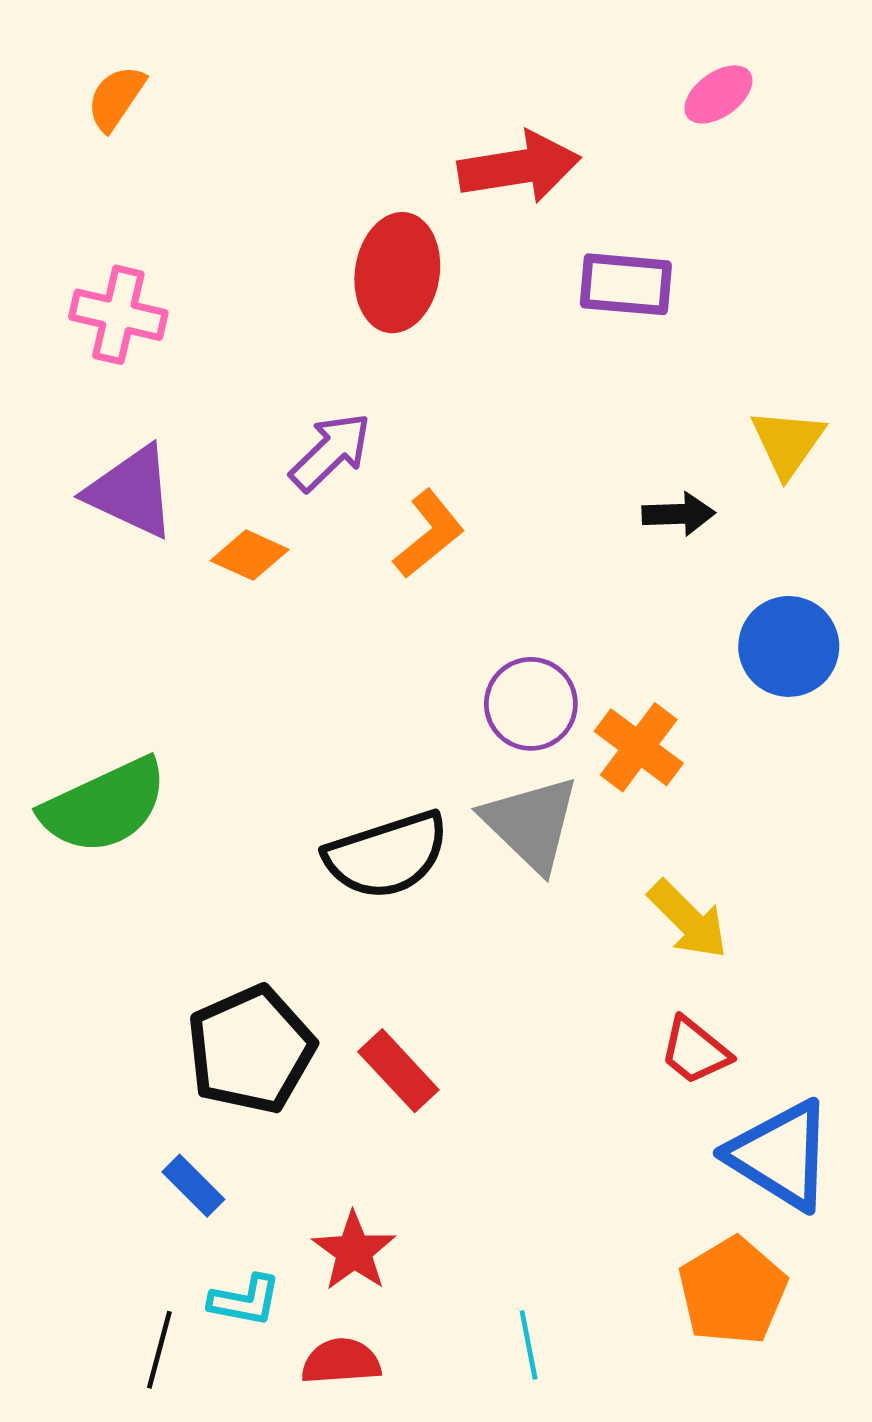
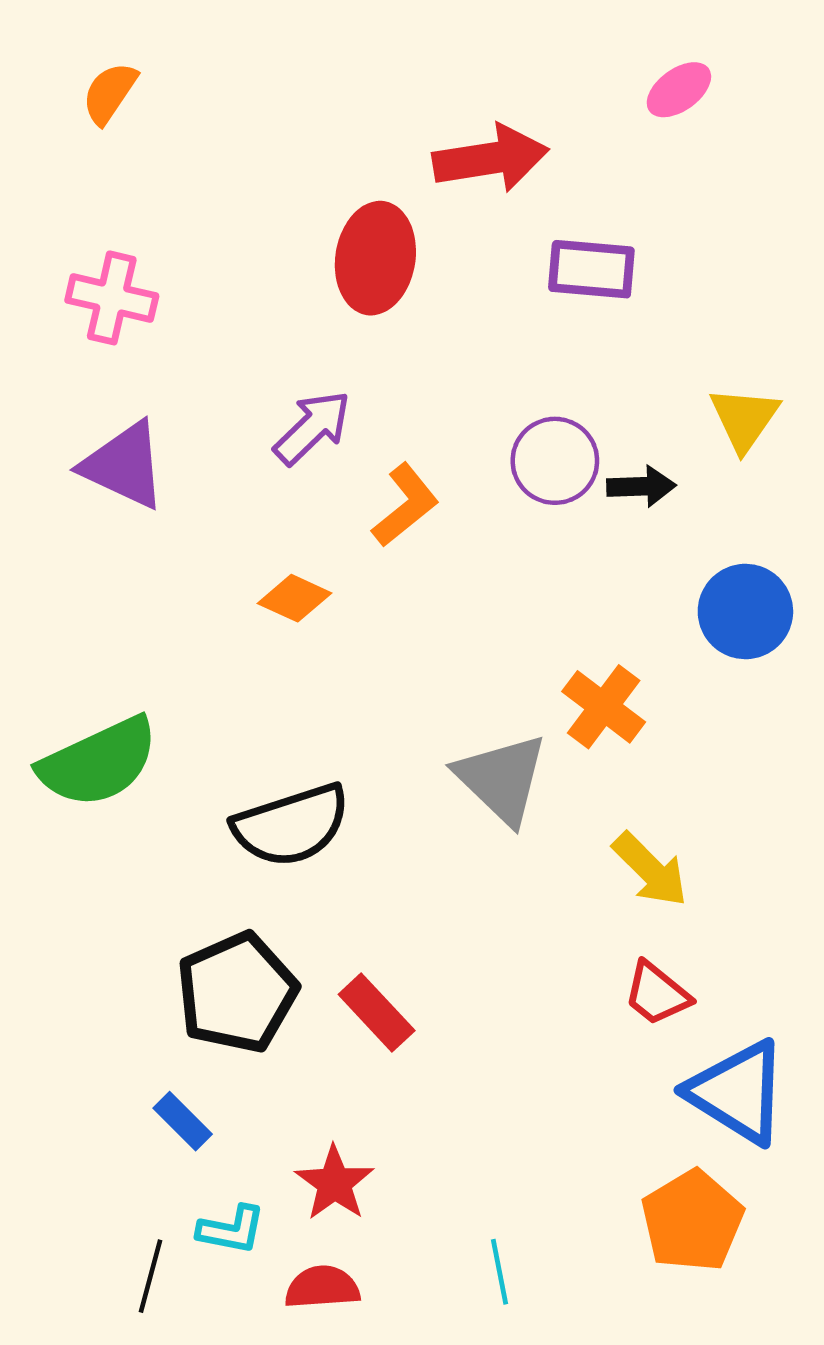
orange diamond: (250, 555) -> (295, 598), moved
purple circle: (531, 704) -> (555, 461), moved
black semicircle: (387, 855) -> (291, 825), moved

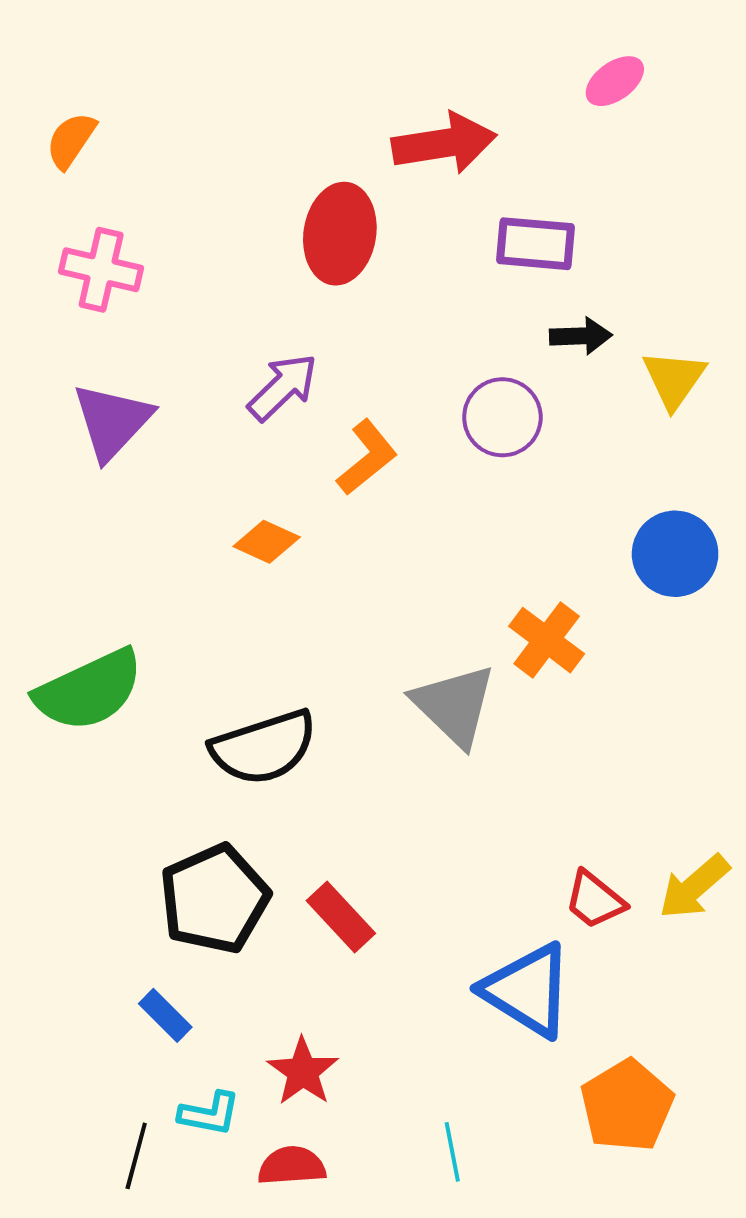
orange semicircle: (110, 93) -> (71, 140), moved
purple triangle: (124, 465) -> (112, 421), turned 48
black arrow: (641, 486) -> (581, 336), moved
yellow arrow: (650, 870) -> (694, 887), moved, turned 94
blue triangle: (738, 1092) -> (528, 990), moved

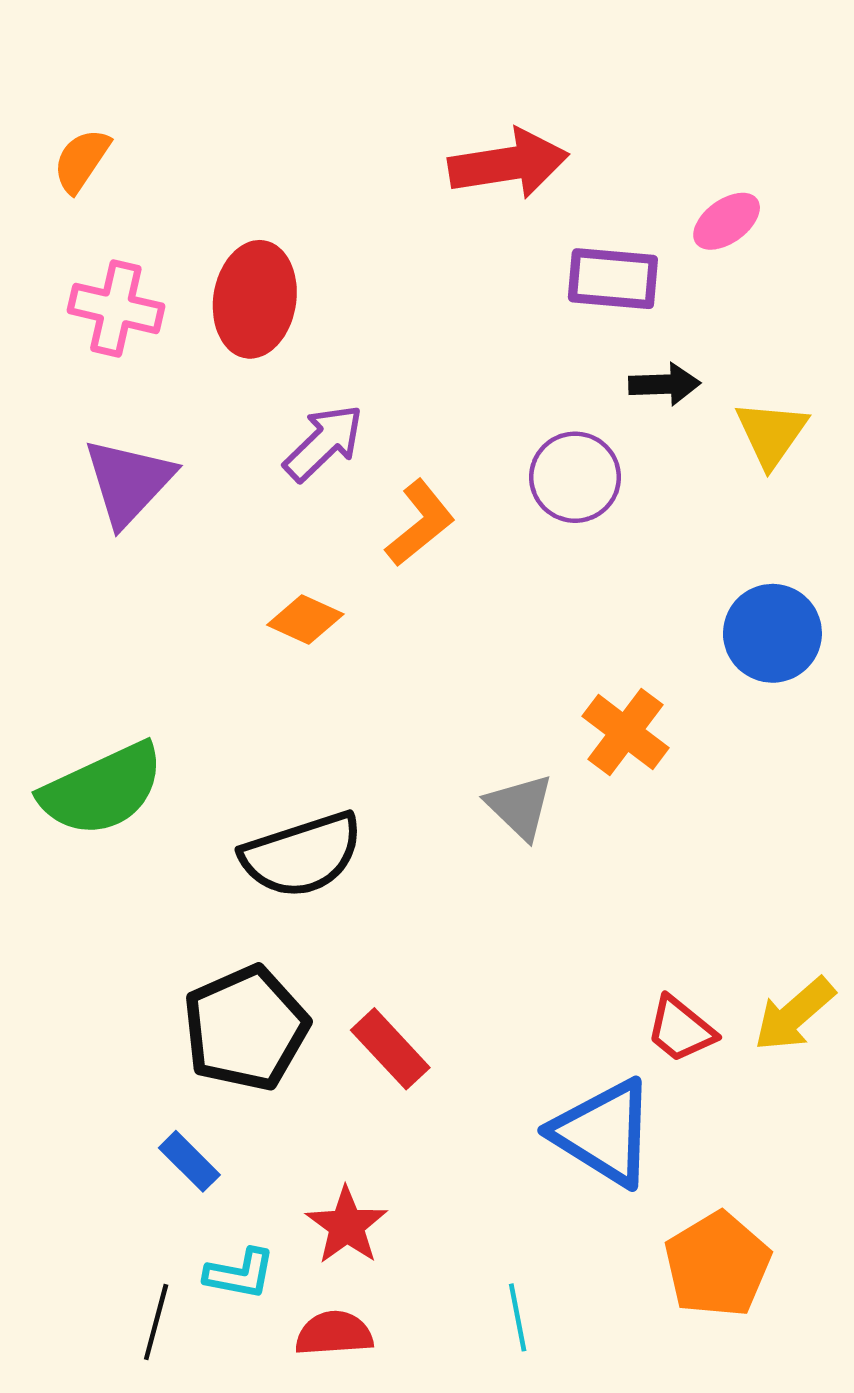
pink ellipse: (615, 81) -> (727, 221), moved
red ellipse: (340, 234) -> (255, 299), moved
gray triangle: (454, 705) -> (520, 807), size x0.7

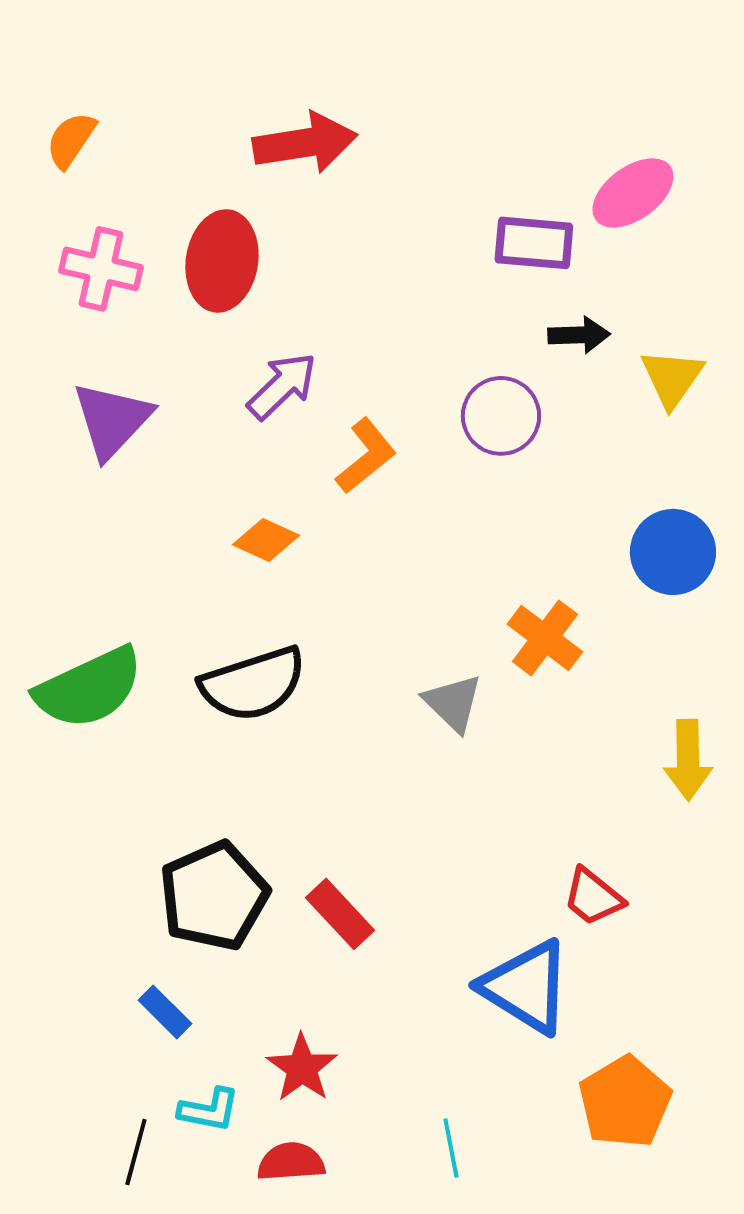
red arrow: (508, 164) -> (305, 143), moved
pink ellipse: (727, 221) -> (633, 193), size x1.4
black semicircle: (302, 855) -> (253, 684), moved
yellow arrow: (794, 1014) -> (688, 760), moved, turned -50

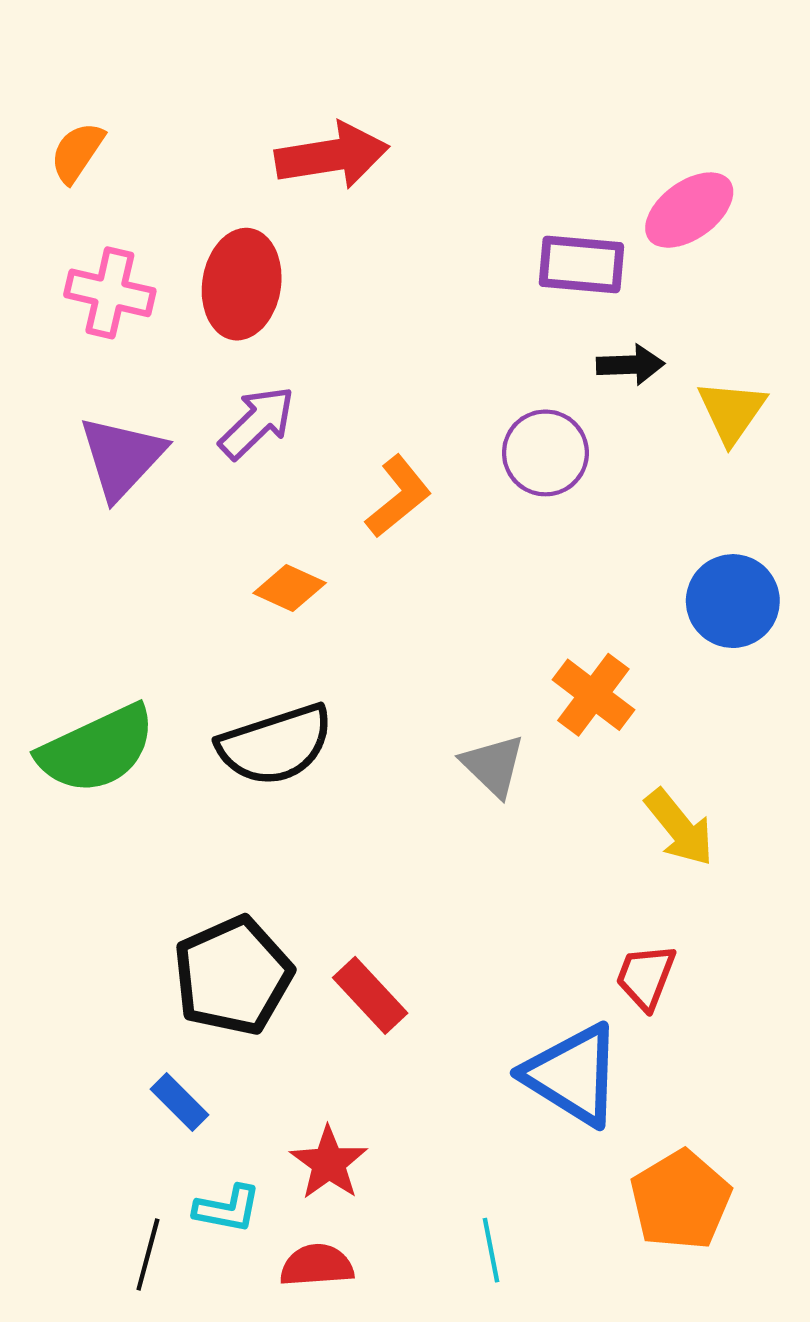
purple arrow: (282, 386) -> (257, 422), moved
yellow arrow: (688, 760) -> (679, 828), moved, turned -38
red trapezoid: (593, 897) -> (646, 977), turned 72

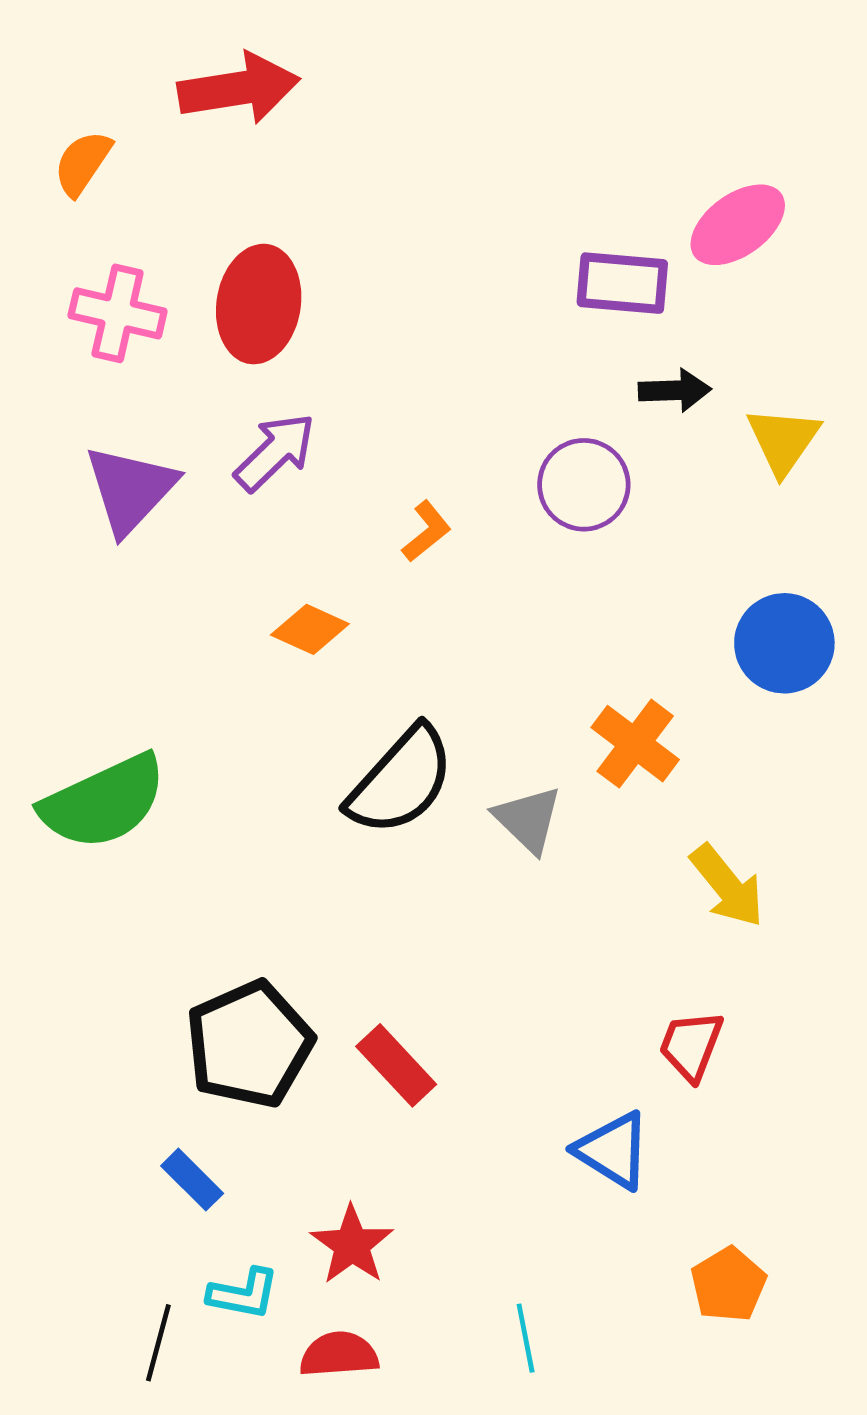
red arrow: (332, 156) -> (239, 88), moved
orange L-shape: (398, 496) -> (426, 531), size x0.7
black semicircle: (275, 745) -> (401, 781), moved, turned -30
blue triangle: (573, 1075) -> (613, 1150), size x0.7
orange pentagon: (681, 1200) -> (728, 1285), size x0.7

